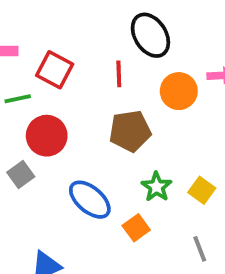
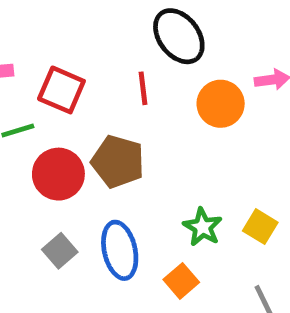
brown pentagon: (130, 131) -> (118, 162), moved, turned 30
gray square: (21, 174) -> (60, 251), moved
blue ellipse: (90, 200) -> (120, 250), turned 42

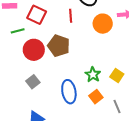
blue ellipse: (120, 250) -> (69, 92), moved
orange square: (181, 281) -> (96, 97), moved

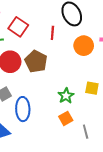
yellow square: (117, 75) -> (92, 88), moved, turned -32
blue ellipse: (69, 92) -> (23, 109), moved

